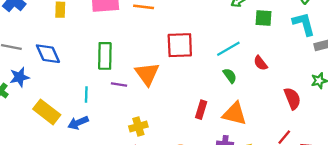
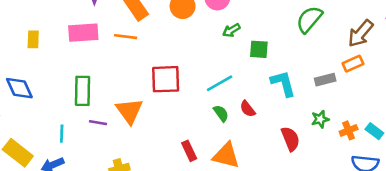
cyan L-shape: (304, 24) -> (283, 83), moved
red semicircle: (260, 63) -> (248, 109), moved
red rectangle: (201, 110) -> (189, 151), turned -42

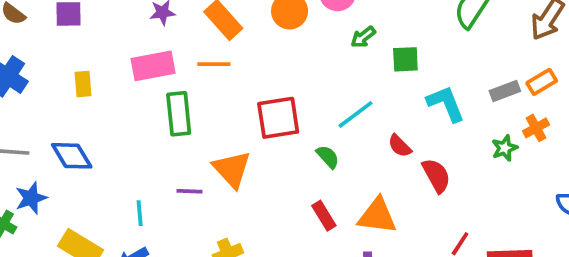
orange rectangle: (353, 64) -> (542, 82), moved
green rectangle: (83, 91) -> (179, 114), moved
green semicircle: (221, 113) -> (328, 157), moved
orange cross: (349, 130) -> (536, 128), moved
red semicircle: (290, 139) -> (436, 175), moved

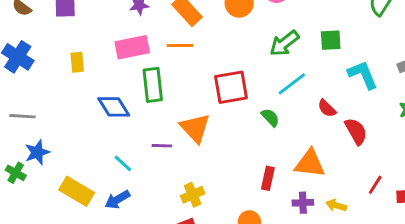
green arrow: (363, 37) -> (284, 43), moved, size x1.5
blue diamond: (72, 156) -> (114, 107), moved
cyan line: (140, 213) -> (123, 163), turned -42
red rectangle: (324, 216) -> (268, 178), moved, turned 45

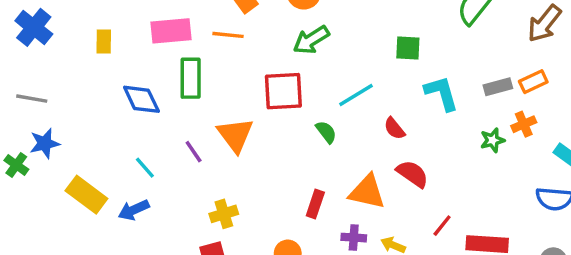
green arrow: (284, 43) -> (311, 40), moved
red semicircle: (356, 131) -> (412, 174), moved, turned -32
purple line: (162, 146) -> (194, 152), turned 48

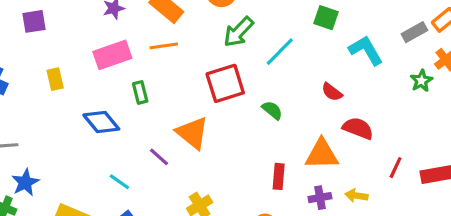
green square: (408, 48) -> (326, 18), turned 30
green rectangle: (191, 78) -> (140, 92), size x0.6
cyan line: (356, 95) -> (280, 52), moved

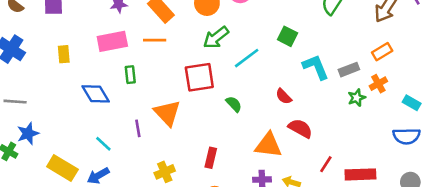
gray rectangle: (414, 32) -> (349, 70), moved
purple line: (159, 157) -> (138, 128), turned 30
red rectangle: (279, 176) -> (211, 158), moved

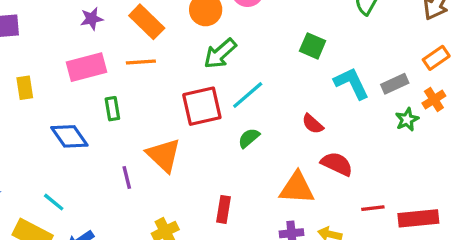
cyan line: (247, 58) -> (248, 95), moved
green semicircle: (234, 104) -> (249, 138), turned -84
cyan line: (103, 144) -> (54, 202), moved
red line: (326, 164) -> (373, 208), turned 54

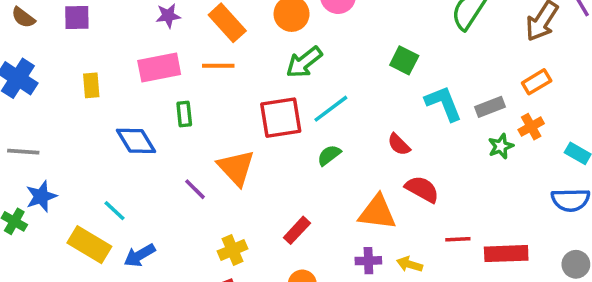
purple line: (127, 177) -> (195, 189), turned -35
red rectangle: (224, 209) -> (297, 230), turned 30

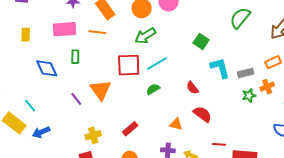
orange triangle: (377, 212) -> (176, 124), size x0.6

